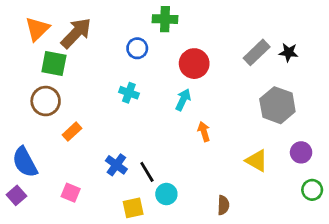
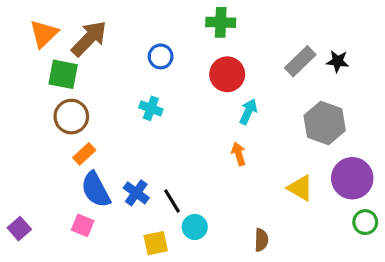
green cross: (165, 19) -> (221, 22), moved
cyan arrow: (183, 100) -> (248, 112), moved
brown circle: (46, 101) -> (71, 117), moved
purple circle: (301, 152) -> (352, 178), size x1.6
blue semicircle: (25, 162) -> (96, 190), moved

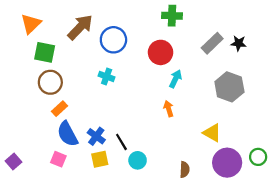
green cross: (221, 22) -> (172, 16), moved
brown arrow: (89, 39) -> (80, 27), moved
blue circle: (161, 56) -> (113, 40), size x1.5
purple circle: (352, 178) -> (227, 163), moved
yellow square: (156, 243) -> (100, 159), moved

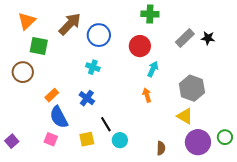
brown circle: (50, 82) -> (23, 72), moved
gray hexagon: (229, 87) -> (192, 88), moved
blue cross: (96, 136) -> (87, 98), moved

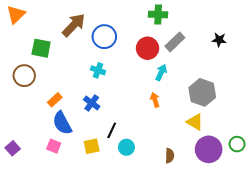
orange triangle: (27, 21) -> (16, 15), moved
gray rectangle: (185, 38) -> (175, 42), moved
black line: (106, 124) -> (112, 130), turned 56

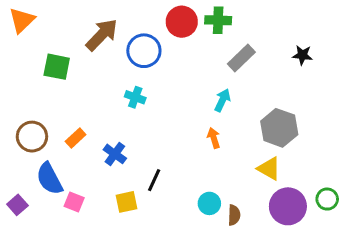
red circle: (148, 48) -> (182, 22), moved
brown circle: (24, 76) -> (32, 137), moved
blue cross: (92, 103) -> (115, 154), moved
blue semicircle: (62, 123) -> (49, 179), moved
cyan circle: (126, 147) -> (209, 203), moved

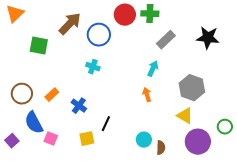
black star: (302, 55) -> (208, 38), size x1.6
green circle: (327, 199) -> (225, 127), moved

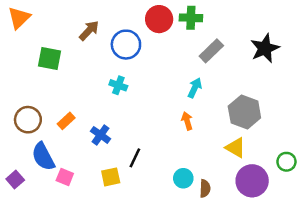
brown arrow: (70, 24) -> (89, 31), size x0.7
black star: (208, 38) -> (265, 48), turned -30

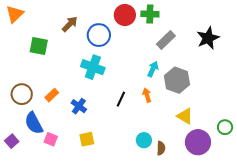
cyan cross: (118, 85) -> (93, 67), size x1.6
gray hexagon: (244, 112) -> (177, 80), moved
black line: (135, 158) -> (121, 99), moved

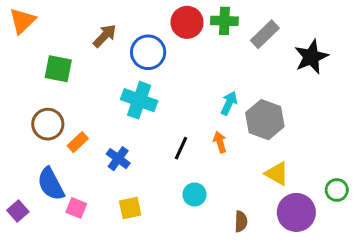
gray rectangle: (166, 40) -> (265, 34), moved
brown circle: (22, 94) -> (48, 124), moved
cyan circle: (144, 140) -> (195, 194), moved

